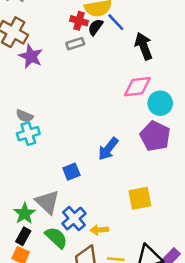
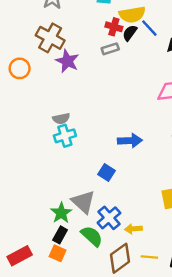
gray semicircle: (25, 116) -> (61, 119), turned -35
blue arrow: (108, 149) -> (130, 141), moved, turned -130
blue square: (71, 172) -> (107, 172), turned -35

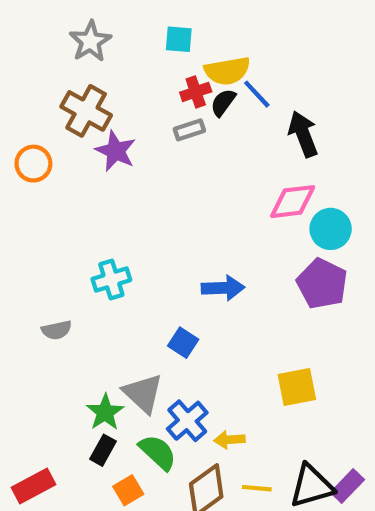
red cross: (114, 27) -> (196, 92), turned -35
gray semicircle: (61, 119) -> (57, 330), moved
orange square: (58, 253) -> (128, 490), moved, turned 35

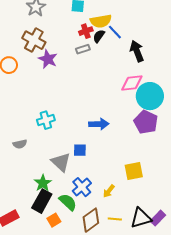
cyan circle: (331, 229) -> (150, 96), size x1.4
blue square: (183, 343) -> (80, 150), turned -32
gray triangle: (143, 393) -> (61, 162), moved
yellow arrow: (229, 440) -> (109, 191), moved, turned -48
black rectangle: (103, 450) -> (42, 201), size x1.6

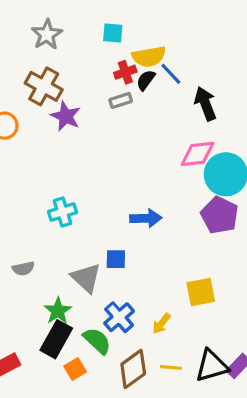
gray semicircle: (20, 144) -> (23, 268), moved

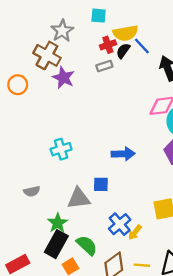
gray star: (47, 35) -> (62, 31), moved
gray triangle: (86, 278) -> (79, 198), turned -50
blue cross: (119, 317) -> (120, 224), moved

